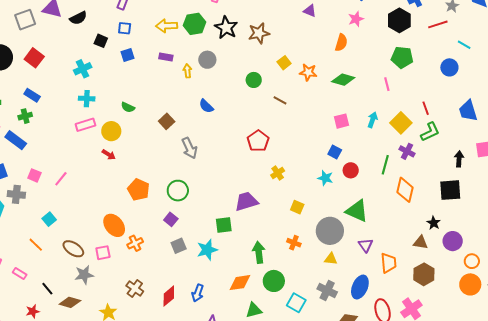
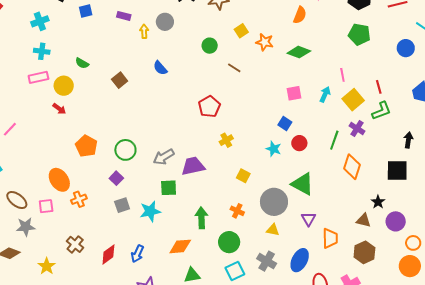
pink line: (387, 84) -> (342, 75), moved
gray arrow: (189, 148) -> (164, 157), moved, turned 80
green circle: (274, 281) -> (229, 242), moved
cyan square: (296, 303) -> (235, 271), turned 30

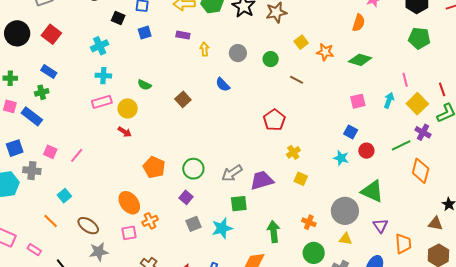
gray circle: (165, 22) -> (238, 53), moved
green line: (334, 140) -> (401, 145), turned 48
yellow square: (243, 176) -> (301, 179), moved
pink square: (46, 206) -> (129, 233), moved
green circle: (229, 242) -> (314, 253), moved

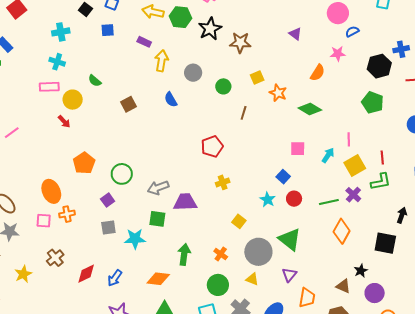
yellow arrow: (204, 49) -> (162, 61), size x1.5
brown line: (297, 80) -> (244, 113), turned 64
yellow square: (301, 179) -> (239, 221), moved

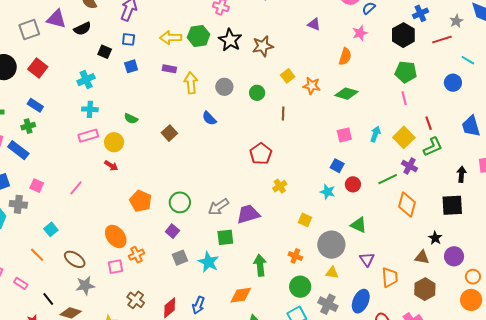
pink line: (12, 133) -> (76, 188), moved
pink line: (349, 139) -> (404, 98), moved
cyan star: (135, 239) -> (208, 262), turned -30
green triangle: (290, 239) -> (359, 225), size x0.7

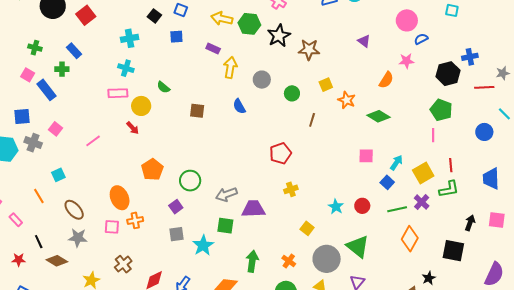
brown square: (169, 133) -> (197, 111), turned 35
blue square: (337, 166) -> (387, 182), moved
green triangle: (359, 225) -> (358, 247), size x1.4

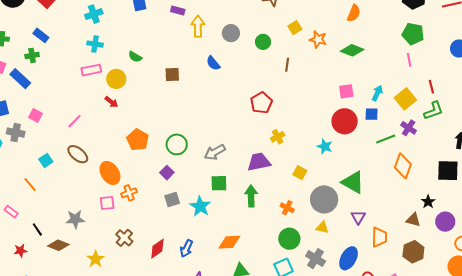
blue square: (387, 182) -> (372, 114), turned -32
red circle: (362, 206) -> (345, 121), moved, size x1.6
purple trapezoid: (253, 209) -> (259, 162), moved
brown ellipse: (74, 210) -> (78, 154), moved
green arrow: (252, 261) -> (251, 196), moved

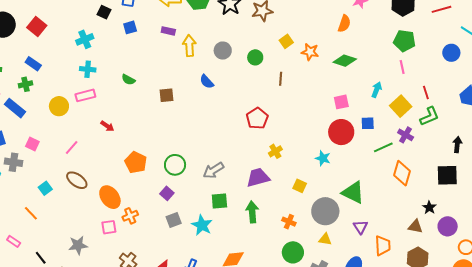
yellow circle: (116, 79) -> (59, 106), moved
cyan arrow: (377, 93) -> (377, 90), moved

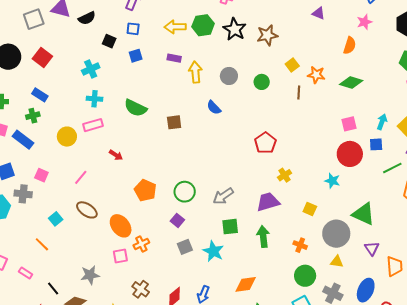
brown line: (281, 79) -> (299, 92), moved
green semicircle: (128, 80) -> (136, 108), size x1.6
cyan arrow: (377, 90) -> (382, 122), moved

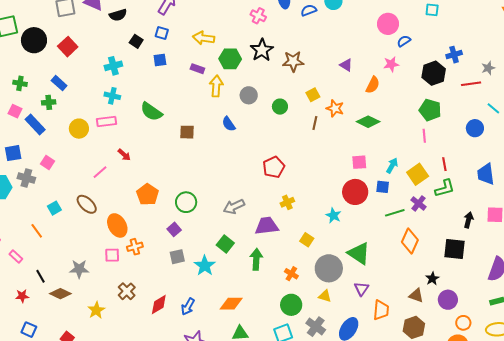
purple triangle: (318, 13) -> (346, 65), moved
green hexagon: (203, 25) -> (230, 59), moved
pink line: (81, 177) -> (100, 172), moved
gray arrow: (223, 196) -> (234, 207), moved
green square: (230, 227) -> (225, 244), turned 36

